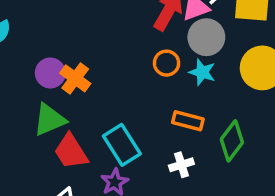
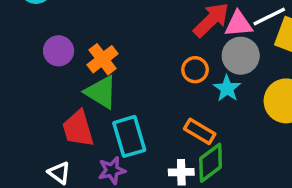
purple circle: (50, 73) -> (59, 51), moved
green triangle: (49, 120) -> (101, 92), moved, turned 39
green diamond: (232, 141) -> (211, 163), moved

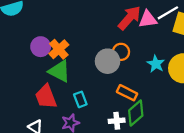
purple circle: (59, 51) -> (41, 47), moved
gray circle: (241, 56) -> (108, 61), moved
cyan star: (227, 88) -> (156, 64), moved
cyan rectangle: (129, 136) -> (80, 99), size x0.6

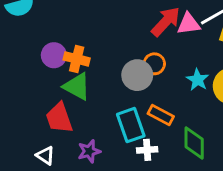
orange cross: (59, 49) -> (77, 59), turned -36
cyan rectangle: (80, 99) -> (131, 125), moved, size x1.6
green diamond: (136, 113) -> (194, 143), moved, turned -50

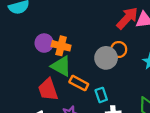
orange rectangle: (161, 115) -> (79, 83), moved
cyan rectangle: (131, 125) -> (101, 95), size x0.6

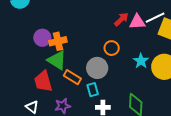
red arrow: (127, 18) -> (121, 19), size x0.7
orange cross: (61, 46) -> (58, 41), turned -30
gray circle: (106, 58) -> (97, 68), moved

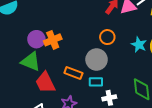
green triangle: (57, 60) -> (31, 62), moved
cyan rectangle: (93, 90) -> (96, 82), turned -64

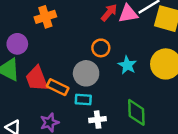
orange cross: (53, 40) -> (45, 17), moved
cyan star: (139, 45) -> (127, 65), moved
red trapezoid: (45, 83) -> (37, 79), moved

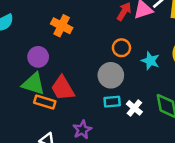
orange cross: (45, 17) -> (62, 26), turned -36
orange rectangle: (58, 87) -> (45, 102), moved
white cross: (98, 120) -> (134, 108), moved, turned -35

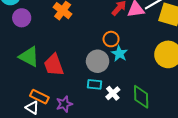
purple circle: (38, 57) -> (22, 18), moved
cyan star: (150, 61) -> (119, 54), moved
orange rectangle: (45, 102) -> (39, 97), moved

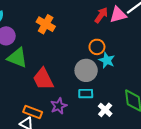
green triangle: (29, 57) -> (17, 58), moved
white cross: (113, 93) -> (105, 110), moved
purple star: (64, 104) -> (59, 106), moved

